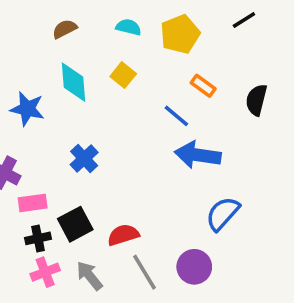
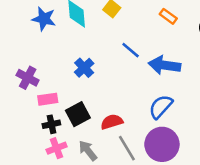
blue star: (27, 109) -> (44, 19), moved
blue line: (176, 116) -> (131, 50), moved
blue semicircle: (223, 214) -> (161, 107), moved
purple circle: (194, 267) -> (162, 144), size x1.4

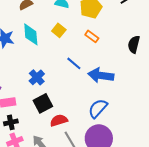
orange rectangle: (168, 16) -> (92, 36), moved
black square: (78, 114) -> (43, 103), moved

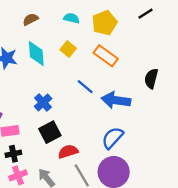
orange rectangle: (92, 36) -> (106, 56), size x1.5
black semicircle: (134, 44) -> (151, 79), moved

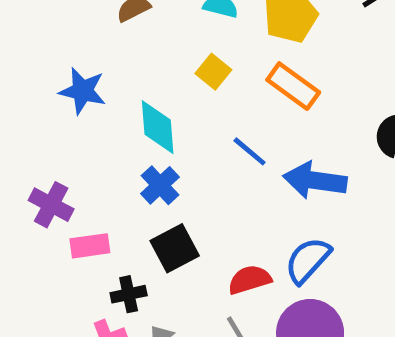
cyan diamond: (36, 54) -> (158, 127), moved
red semicircle: (68, 151) -> (250, 280), moved
black cross: (13, 154) -> (129, 294), moved

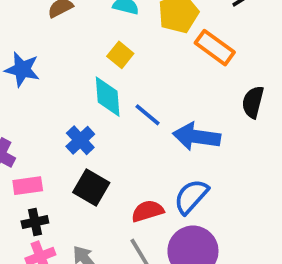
orange rectangle: (293, 86) -> (215, 48), moved
cyan diamond: (158, 127) -> (108, 97), moved
black square: (175, 248) -> (91, 187), turned -32
black cross: (129, 294) -> (35, 222), moved

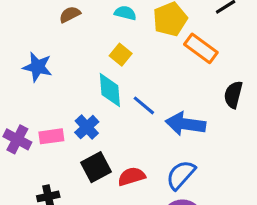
pink rectangle: (28, 186) -> (51, 136), moved
black square: (91, 187) -> (96, 167), turned 32
red semicircle: (148, 211) -> (131, 176), moved

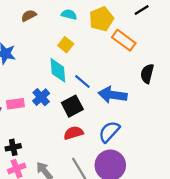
black square: (96, 167) -> (72, 106), moved

